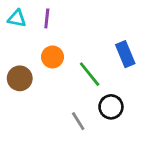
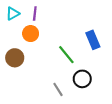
cyan triangle: (17, 18) -> (13, 13), turned -40
orange circle: (53, 57) -> (31, 34), moved

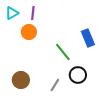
brown circle: (15, 58) -> (21, 80), moved
gray line: (58, 89) -> (55, 85), turned 64

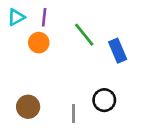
green line: (63, 52) -> (84, 35), moved
gray line: (55, 85) -> (74, 113), turned -32

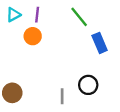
green line: (84, 35) -> (79, 17), moved
brown circle: (28, 107) -> (12, 93), moved

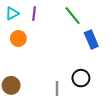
orange circle: (33, 36) -> (18, 38), moved

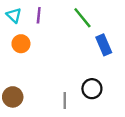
cyan triangle: (12, 13) -> (14, 15), turned -48

